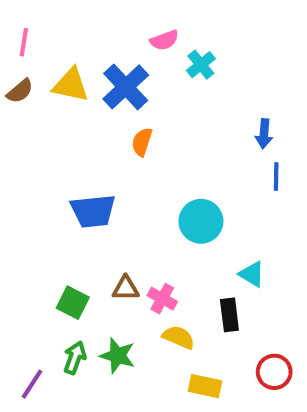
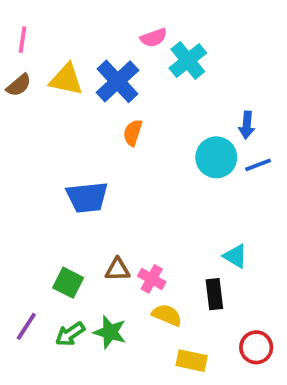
cyan cross: (201, 65) -> (188, 60), size x1.4
blue line: (276, 176) -> (258, 165), turned 68
cyan circle: (201, 221) -> (216, 157), moved
green arrow: (75, 358) -> (70, 334), turned -144
purple line: (32, 384) -> (26, 326), moved

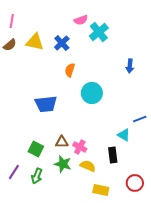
blue cross: (117, 81) -> (62, 43), size x0.7
cyan circle: (216, 157) -> (92, 93), moved
blue line: (258, 165) -> (140, 119), moved
green star: (110, 332) -> (63, 164), moved
green arrow: (70, 334) -> (37, 176), turned -35

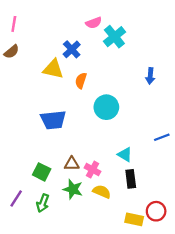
yellow triangle: (35, 42) -> (53, 69), moved
cyan triangle: (124, 135) -> (125, 155), moved
yellow rectangle: (101, 190) -> (134, 219), moved

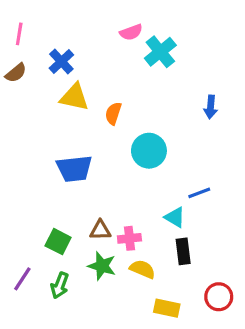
blue cross: (72, 49) -> (61, 61), moved
blue line: (162, 137) -> (199, 193), moved
pink cross: (92, 170) -> (129, 238), turned -35
yellow rectangle: (134, 219) -> (167, 308), moved

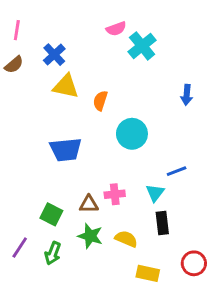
cyan triangle: (175, 217) -> (155, 193), turned 36
pink cross: (129, 238) -> (115, 194), moved

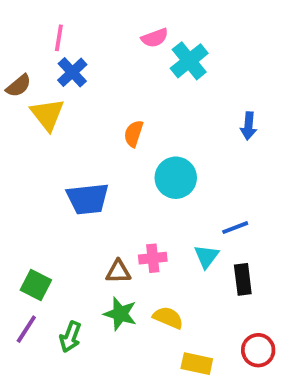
pink line: (17, 30) -> (59, 38), moved
yellow triangle: (66, 86) -> (47, 114), moved, turned 40
green square: (51, 214) -> (36, 285), moved
black rectangle: (162, 223) -> (243, 279), moved

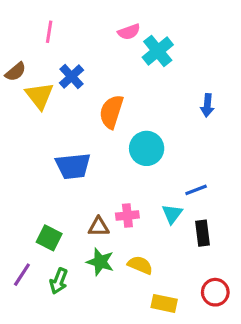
blue cross: (72, 72) -> (71, 77), moved
orange semicircle: (134, 134) -> (111, 112), size x1.5
green square: (36, 285) -> (49, 238), moved

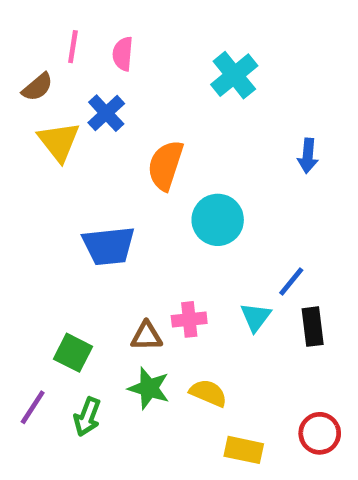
pink semicircle: (129, 32) -> (123, 54), moved, turned 115
brown semicircle: (16, 72) -> (37, 87), moved
blue line: (196, 190) -> (291, 282), turned -30
black rectangle: (202, 233) -> (313, 327), moved

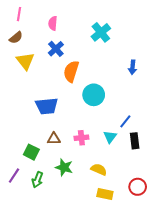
pink line: (73, 47) -> (19, 14), moved
blue cross: (106, 113) -> (56, 49), moved
brown triangle: (147, 336) -> (54, 139), moved
yellow semicircle: (208, 393) -> (99, 169), moved

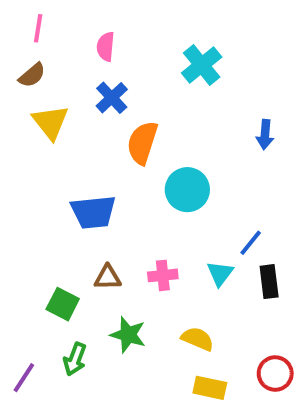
purple line: (14, 176) -> (24, 378), moved

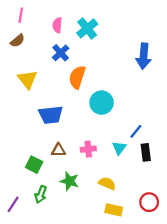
cyan cross: (202, 65) -> (87, 28), moved
yellow triangle: (50, 122) -> (27, 79), moved
blue arrow: (265, 134) -> (144, 56), moved, size x1.6

